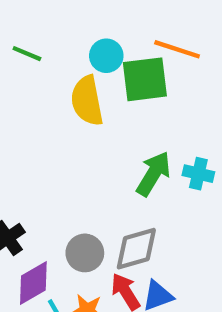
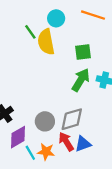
green line: (27, 54) -> (30, 32), moved, turned 32
green square: (145, 79) -> (83, 52), moved, size x0.7

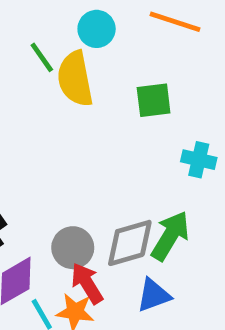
green arrow: (81, 80) -> (170, 236), moved
red arrow: (66, 142) -> (87, 283), moved

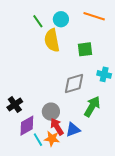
green line: (42, 57) -> (38, 21), moved
gray diamond: (130, 243) -> (74, 83), moved
blue triangle: (154, 295) -> (73, 130), moved

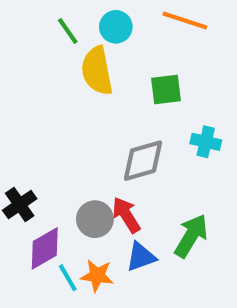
green arrow: (92, 107) -> (191, 236), moved
red arrow: (57, 127) -> (126, 215), moved

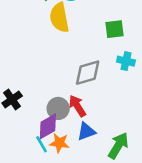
green square: (166, 90) -> (114, 29), moved
green arrow: (191, 236) -> (118, 146), moved
purple diamond: (45, 248) -> (48, 126), moved

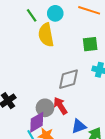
blue triangle: (86, 131) -> (79, 126), moved

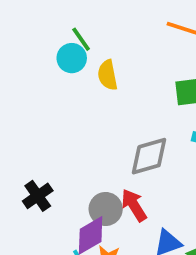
cyan circle: (55, 13) -> (72, 58), moved
yellow semicircle: (46, 35) -> (108, 75), size x0.7

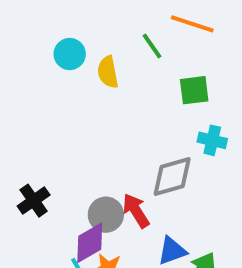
green line: (81, 39) -> (152, 46), moved
gray diamond: (149, 156) -> (172, 176), moved

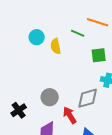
green line: (152, 46) -> (78, 33), turned -32
gray circle: (106, 215) -> (50, 97), moved

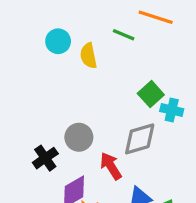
green square: (99, 55) -> (151, 94), moved, turned -35
black cross: (19, 110) -> (45, 158), moved

